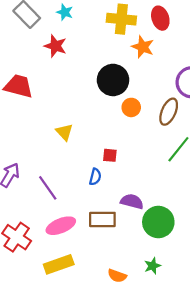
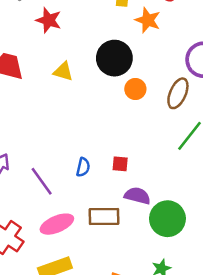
yellow triangle: (64, 132) -> (63, 71), moved, turned -30
red square: (110, 155) -> (120, 164), moved
blue semicircle: (95, 177) -> (83, 167), moved

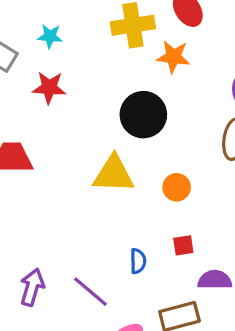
yellow triangle: (63, 71) -> (114, 174), moved, size x1.6
orange circle: (135, 89) -> (177, 187), moved

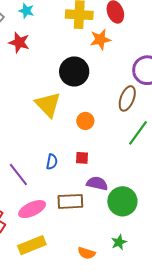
orange star: (173, 57) -> (100, 39), turned -30
yellow triangle: (114, 174) -> (48, 105), turned 32

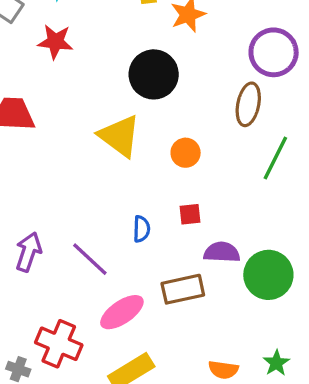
green star: (119, 242) -> (276, 363), moved

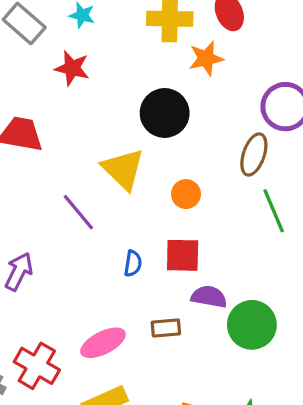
green line: (275, 158) -> (274, 211), turned -57
red square: (190, 214) -> (183, 255), size x1.6
purple line: (90, 259) -> (78, 212), moved
brown rectangle: (183, 289) -> (166, 328), size x0.7

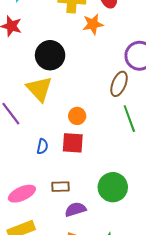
black circle: (165, 113) -> (50, 55), moved
orange circle: (186, 194) -> (77, 116), moved
purple semicircle: (209, 297) -> (75, 209), moved, turned -30

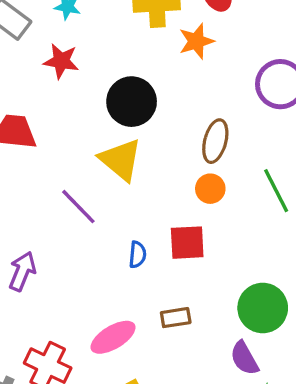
brown ellipse: (119, 84) -> (215, 141), moved
orange circle: (77, 116) -> (210, 189), moved
purple semicircle: (75, 209) -> (244, 358), moved, turned -95

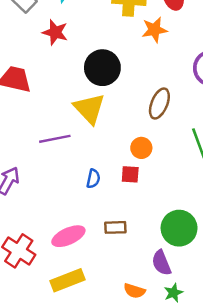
orange circle: (210, 189) -> (141, 148), moved
purple line: (78, 207) -> (55, 139), turned -64
red square: (187, 243) -> (130, 174), size x0.7

